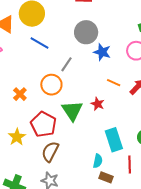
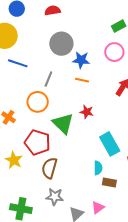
orange line: (114, 83) -> (82, 80), moved

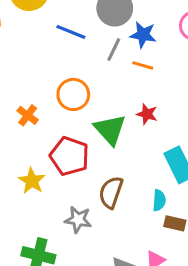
blue line: (18, 63) -> (71, 32), moved
gray line: (48, 79) -> (114, 50), moved
brown semicircle: (49, 168) -> (111, 192), moved
gray star: (55, 197) -> (78, 220), moved

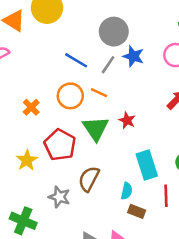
blue line: (71, 32) -> (76, 60), moved
orange line: (143, 65) -> (99, 93), moved

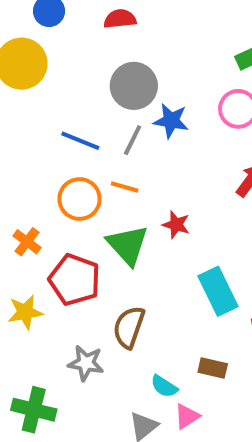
orange cross: (31, 107) -> (27, 242), moved
yellow star: (27, 160) -> (25, 312), turned 30
cyan semicircle: (127, 191) -> (164, 386), moved, turned 119

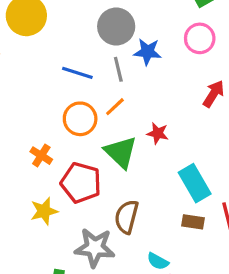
gray line: (133, 140) -> (118, 69), turned -35
orange line: (125, 187) -> (115, 107), turned -55
gray star: (86, 363) -> (95, 248), size x1.4
brown rectangle: (213, 368) -> (193, 222), moved

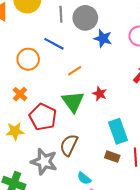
gray line: (118, 69) -> (61, 14), moved
orange circle: (80, 119) -> (28, 59), moved

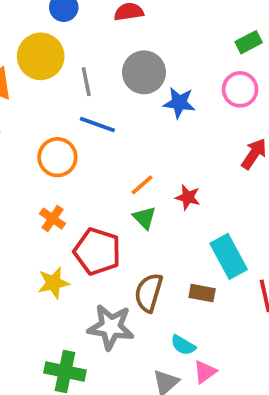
gray line: (61, 14) -> (86, 82), moved
orange line: (75, 71) -> (142, 185), moved
green triangle: (73, 102) -> (144, 218), size x0.6
brown rectangle: (112, 157) -> (202, 293), moved

